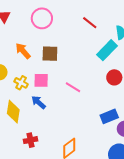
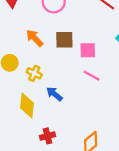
pink square: (41, 80) -> (88, 50), moved

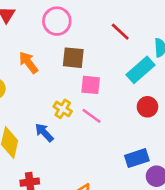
brown square: (64, 40) -> (73, 58), moved
yellow cross: (34, 73) -> (63, 109), moved

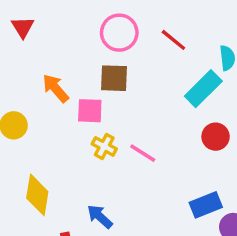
pink circle: (57, 21) -> (119, 33), moved
pink square: (91, 85) -> (90, 111), moved
blue arrow: (44, 133) -> (100, 217), moved

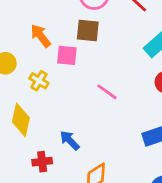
yellow cross: (104, 146) -> (39, 81), moved

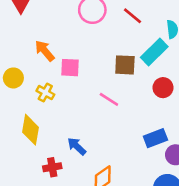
brown square: (88, 31) -> (125, 65), moved

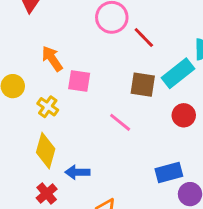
red line: (132, 16) -> (144, 37), moved
yellow diamond: (31, 130) -> (46, 151), moved
blue arrow: (77, 146) -> (77, 172), turned -48
red cross: (52, 167) -> (47, 194), turned -36

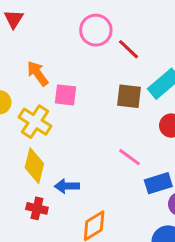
yellow cross: (48, 107) -> (35, 122), size x1.5
pink line: (120, 122) -> (129, 157), moved
red cross: (47, 194) -> (37, 208), turned -35

